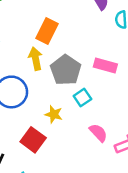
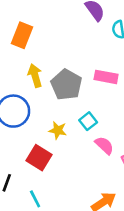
orange rectangle: (47, 31) -> (22, 35), moved
cyan square: (82, 97) -> (88, 121), moved

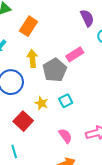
pink rectangle: (106, 77) -> (75, 54), moved, turned -54
pink semicircle: (104, 145) -> (65, 136), moved

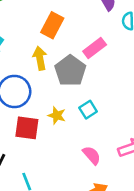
orange rectangle: (29, 26) -> (52, 25), moved
red square: (23, 121) -> (27, 128), moved, turned -30

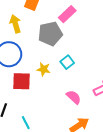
yellow arrow: (40, 58) -> (15, 24), moved
gray pentagon: (70, 71) -> (50, 34), turned 30

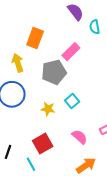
red square: (22, 81) -> (43, 143), moved, turned -30

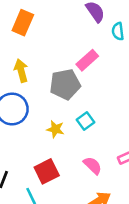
orange rectangle: (35, 38) -> (23, 23), moved

